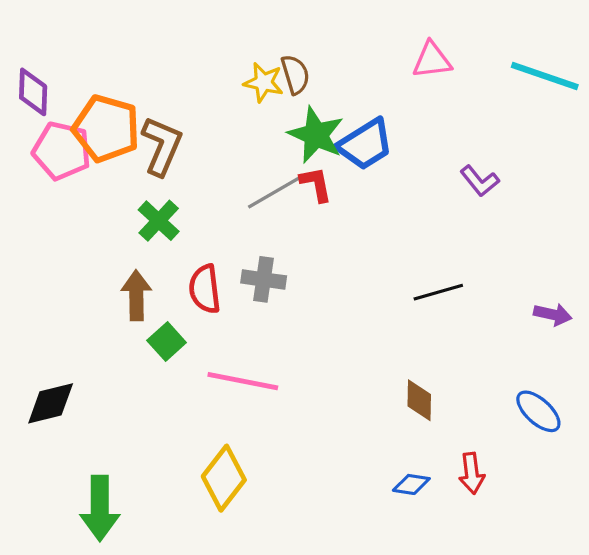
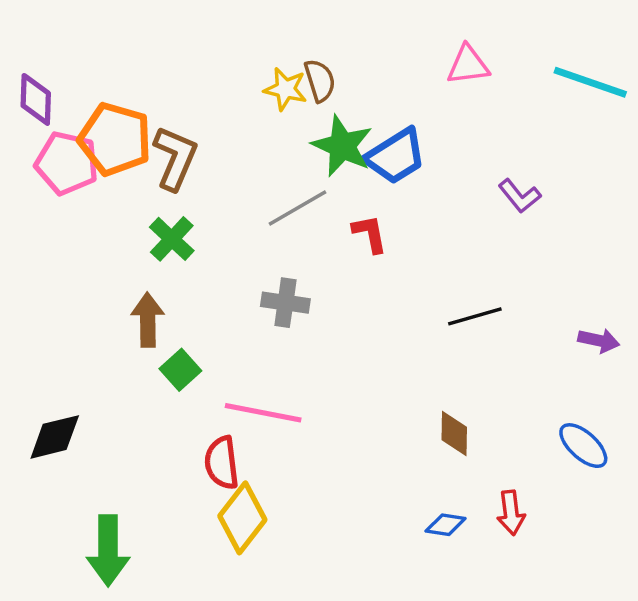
red L-shape: (316, 184) -> (370, 234), moved
red semicircle: (205, 289) -> (222, 463), moved

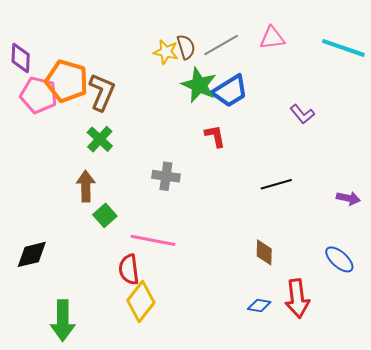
gray line: (297, 208) -> (221, 45), moved
red arrow: (511, 513) -> (297, 299), size x1.5

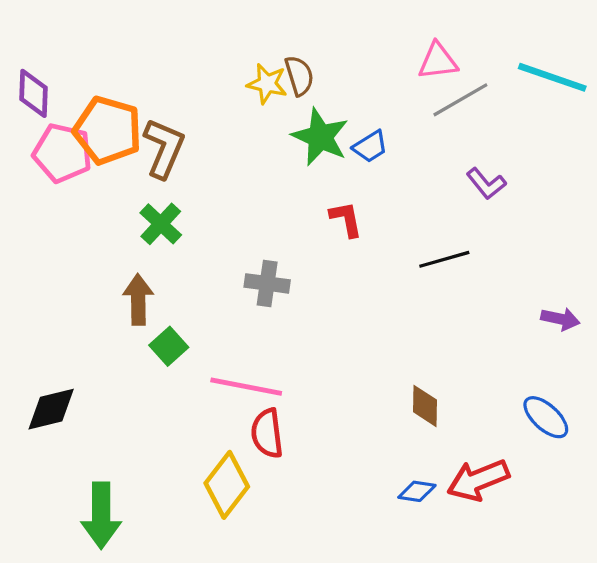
gray line: (221, 45) -> (460, 100), moved
blue trapezoid: (230, 91) -> (370, 147), size x0.6
black line: (276, 184) -> (444, 259), moved
red semicircle: (129, 269) -> (267, 433), moved
red arrow: (297, 299) -> (478, 480), turned 75

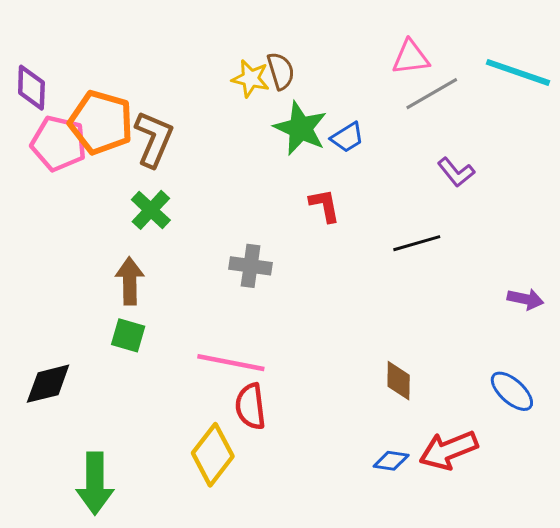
green square: (169, 346) -> (128, 335), moved, turned -32

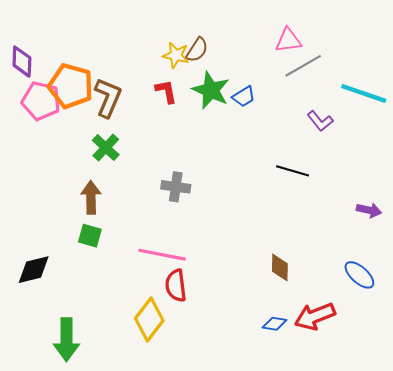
brown semicircle: (281, 71) -> (197, 50), turned 50
cyan line: (518, 72) -> (364, 93), moved
red L-shape: (325, 205) -> (166, 91), moved
black line: (417, 243) -> (293, 171), turned 32

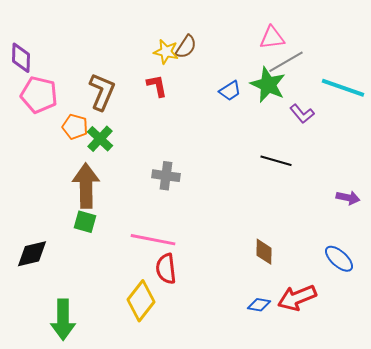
orange pentagon: (71, 86) -> (75, 127), moved, size x0.6
green star: (211, 90) -> (268, 85), moved
brown arrow: (91, 197) -> (86, 186), size x1.4

